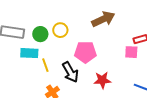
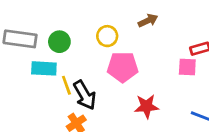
brown arrow: (103, 19) -> (148, 21), size x0.6
yellow circle: (60, 30) -> (107, 36), moved
black arrow: (70, 72) -> (85, 95), moved

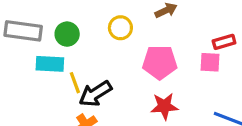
pink pentagon: (123, 67) -> (160, 62), moved
black arrow: (85, 95) -> (95, 94), turned 88

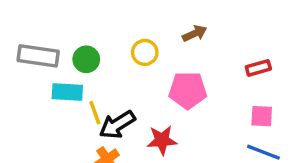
pink square: (210, 62) -> (262, 116), moved
red star: (164, 106) -> (162, 140), moved

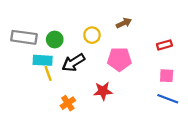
yellow line: (95, 113) -> (48, 73), moved
black arrow: (117, 125) -> (73, 63), moved

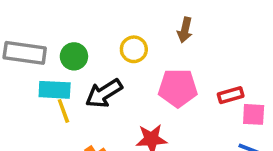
brown arrow: (124, 23) -> (185, 30), turned 128
red rectangle: (164, 45) -> (231, 95), moved

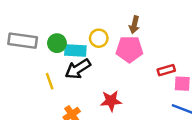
pink pentagon: (178, 88) -> (129, 49), moved
cyan rectangle: (55, 90) -> (75, 50), moved

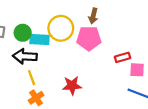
yellow circle: (99, 38) -> (61, 28), size x1.5
black arrow: (78, 69) -> (25, 56), moved, turned 35
yellow line: (50, 81) -> (32, 78), moved

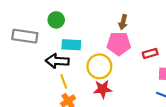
yellow circle: (61, 28) -> (99, 66), moved
green circle: (23, 33) -> (56, 20), moved
red rectangle: (122, 57) -> (150, 53), moved

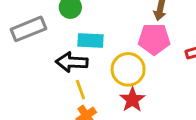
gray rectangle: (25, 36) -> (28, 29), turned -30
red star: (103, 89) -> (132, 100), turned -30

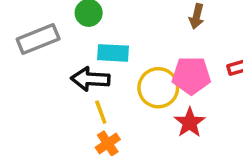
pink pentagon: (154, 39) -> (191, 76), moved
red star: (132, 100) -> (190, 123), moved

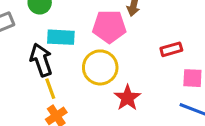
pink pentagon: (191, 76) -> (109, 27), moved
black arrow: (90, 79) -> (41, 60), turned 68

